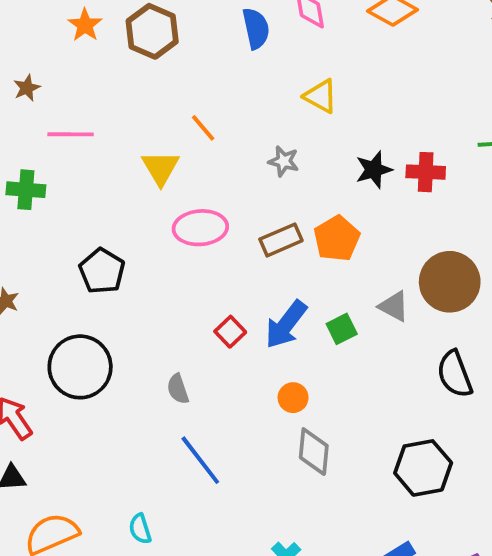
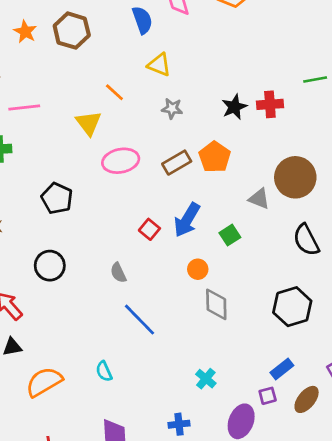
yellow triangle: (321, 96) -> (159, 65), moved
green square: (342, 329) -> (230, 235), moved
black circle: (80, 367) -> (50, 266), size x0.7

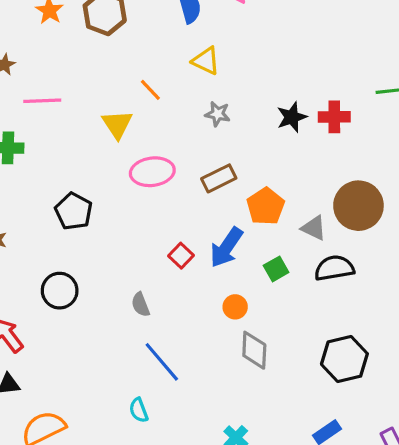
orange pentagon: (215, 157) -> (266, 206), moved
black semicircle: (306, 240) -> (334, 268), moved, turned 104
cyan semicircle: (104, 371) -> (139, 410), moved

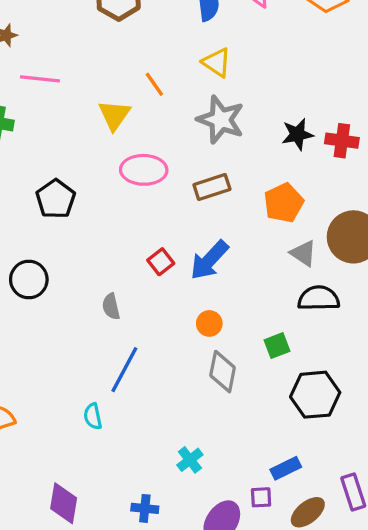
gray star: (218, 114) -> (221, 120), size x1.8
orange pentagon: (266, 206) -> (284, 203), moved
green square: (276, 269) -> (277, 346), moved
blue line: (162, 362) -> (124, 370), turned 60

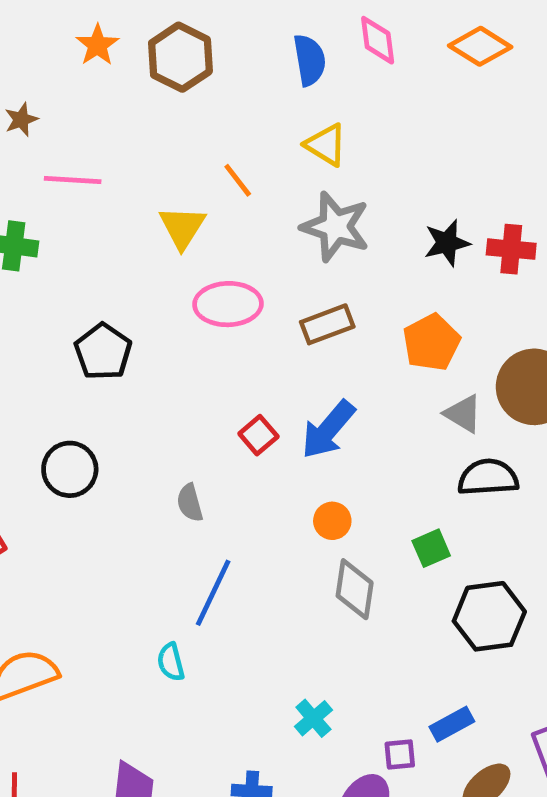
purple square: (261, 497) -> (400, 755), moved

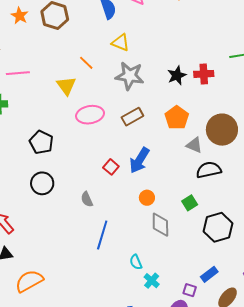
black circle: (70, 469) -> (42, 183), moved
cyan semicircle: (171, 662) -> (136, 262), moved
purple square: (400, 755) -> (190, 290), turned 32

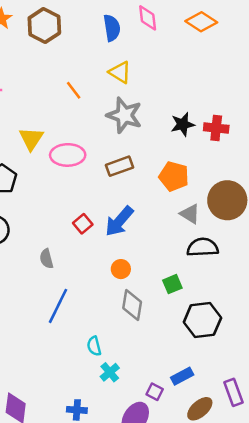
yellow triangle: (66, 86) -> (31, 139), moved
orange pentagon: (177, 118) -> (174, 176), turned -30

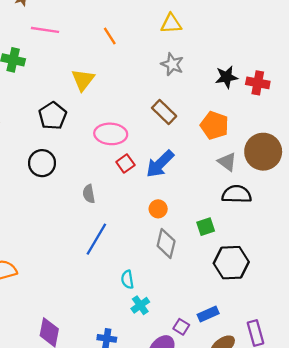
yellow triangle: (120, 72) -> (171, 24), turned -40
orange line: (74, 90) -> (110, 36), moved
gray star: (124, 115) -> (172, 64), size x0.7
pink ellipse: (68, 155) -> (111, 134), moved
brown rectangle: (119, 166) -> (164, 112), turned 60

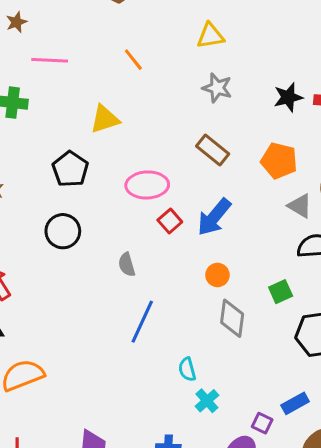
yellow triangle: (83, 80) -> (105, 119), turned 40

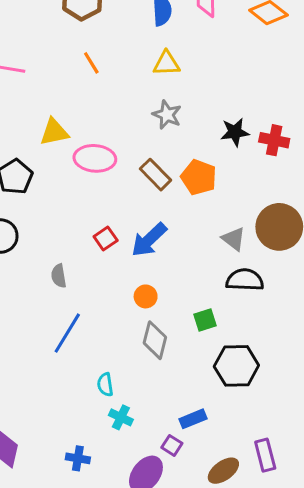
orange line: (133, 60) -> (91, 63), moved
orange pentagon: (279, 161) -> (199, 177), moved
pink ellipse: (147, 185) -> (95, 158), moved
cyan cross: (207, 401) -> (121, 417), turned -30
blue rectangle: (295, 403) -> (193, 419), moved

